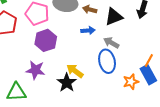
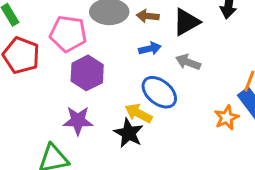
blue ellipse: (107, 61) -> (159, 92), moved, turned -30

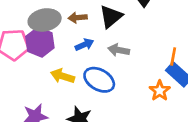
purple hexagon: (87, 73) -> (40, 42), moved
yellow arrow: (138, 113) -> (62, 76), moved

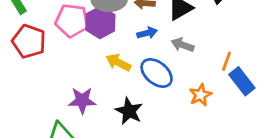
orange line: (173, 56) -> (226, 61), moved
orange star: (160, 91) -> (200, 95), moved

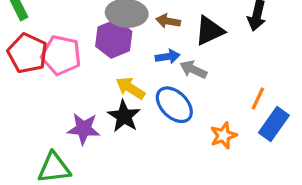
pink pentagon: (72, 21) -> (61, 55), moved
gray arrow: (183, 45) -> (193, 70), moved
blue rectangle: (242, 81) -> (274, 124), turned 68
black star: (129, 111) -> (124, 116), moved

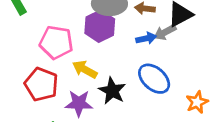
red pentagon: (28, 53) -> (41, 84), moved
gray arrow: (193, 70) -> (165, 32), moved, turned -50
yellow arrow: (130, 88) -> (85, 69), moved

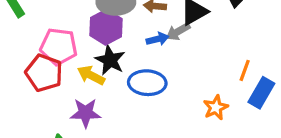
blue ellipse: (154, 79) -> (147, 83), moved, turned -36
red pentagon: (41, 84) -> (44, 73), moved
black star: (112, 91) -> (110, 60), moved

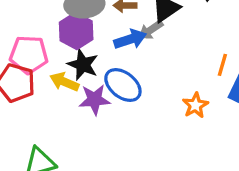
blue arrow: (157, 39) -> (130, 39), size x1.4
blue ellipse: (147, 83) -> (123, 85), turned 39
purple star: (86, 113) -> (95, 100), moved

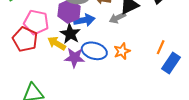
blue arrow: (130, 39) -> (84, 20), moved
blue ellipse: (123, 85) -> (94, 51), turned -30
orange star: (195, 105) -> (122, 51), moved

